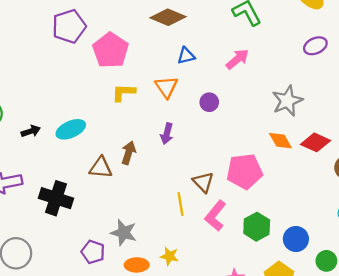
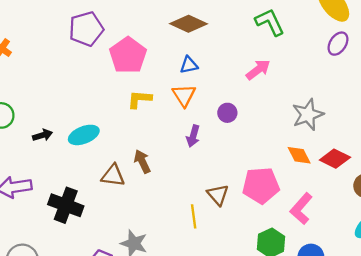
purple ellipse: (315, 46) -> (338, 44), moved, turned -35
blue triangle: (186, 56) -> (189, 65), moved
purple arrow: (167, 134) -> (193, 136), moved
brown arrow: (129, 153) -> (142, 161), turned -45
pink L-shape: (215, 216) -> (301, 209), moved

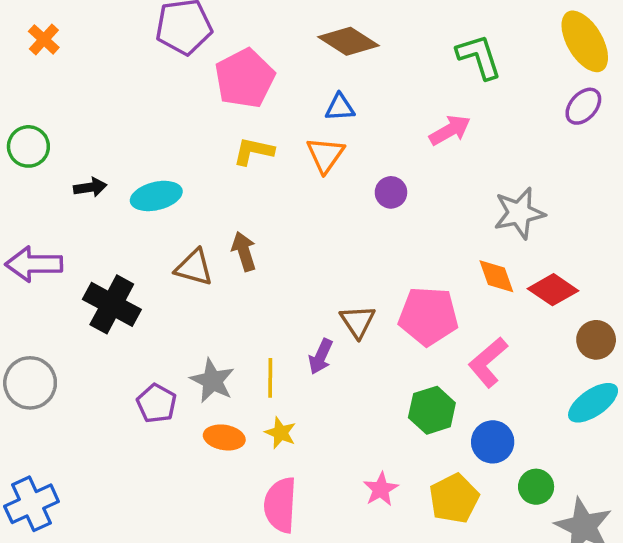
purple arrow: (193, 136) -> (321, 357), moved
yellow line: (194, 216) -> (270, 378), moved

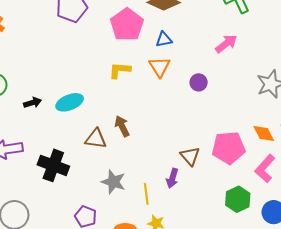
pink pentagon: (245, 78) -> (127, 25), moved
orange diamond: (496, 276) -> (264, 134), moved
gray star: (212, 381) -> (113, 182), moved

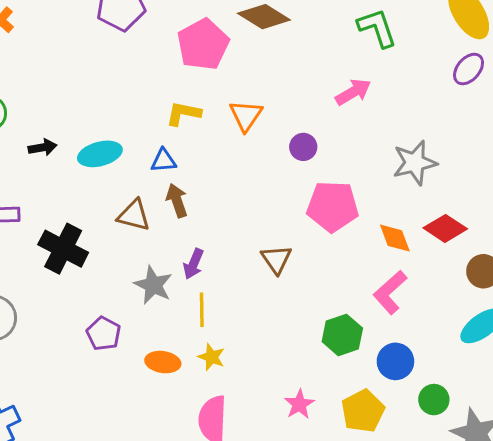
blue triangle: (164, 39) -> (164, 161), moved
pink pentagon: (229, 148) -> (333, 206), moved
purple arrow: (172, 178) -> (193, 264), moved

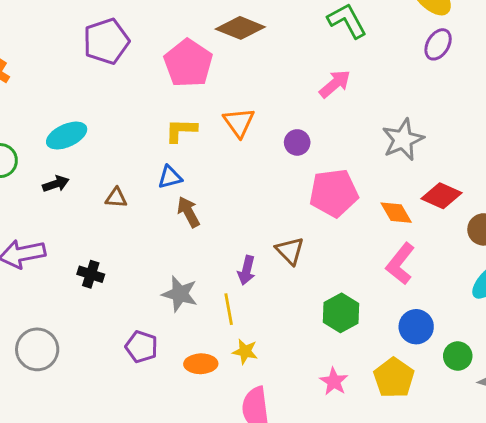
cyan ellipse: (100, 154) -> (67, 136), moved
brown triangle: (134, 215) -> (116, 198), moved, size x0.7
black cross: (63, 249) -> (91, 274), size x0.6
purple arrow: (193, 264) -> (246, 270), moved
green hexagon: (342, 335) -> (341, 313), moved

